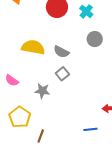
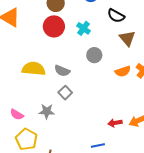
pink semicircle: (12, 80) -> (17, 114), moved

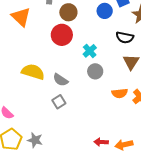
black semicircle: (116, 16) -> (125, 37), turned -30
cyan cross: (83, 28) -> (90, 51), moved
gray star: (47, 111) -> (35, 140), moved

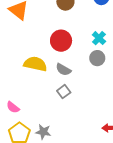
red circle: (62, 35) -> (61, 41), moved
cyan cross: (90, 51) -> (99, 38), moved

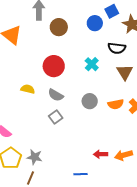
gray circle: (97, 58) -> (90, 101), moved
yellow semicircle: (35, 64) -> (28, 89), size x0.6

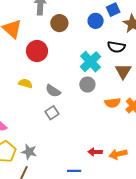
cyan cross: (92, 64) -> (91, 62), size x1.5
red circle: (54, 66) -> (37, 51), moved
gray circle: (90, 101) -> (87, 85), moved

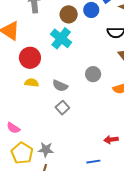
brown circle: (59, 23) -> (69, 14), moved
red circle: (37, 51) -> (30, 58), moved
cyan cross: (91, 62) -> (61, 38), moved

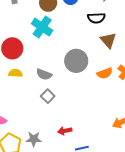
gray circle: (93, 74) -> (76, 61), size x1.5
red arrow: (111, 140) -> (65, 131), moved

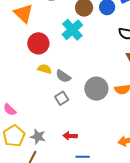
gray circle: (76, 61) -> (96, 89), moved
yellow semicircle: (15, 73) -> (45, 69), moved

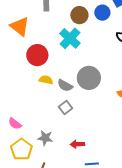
gray circle: (96, 89) -> (89, 78), moved
gray star: (38, 137) -> (45, 138), moved

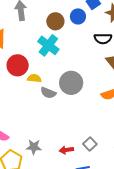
yellow semicircle: (46, 80) -> (34, 78), moved
gray square: (66, 107) -> (90, 144), moved

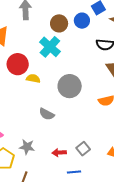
gray semicircle: (48, 93) -> (47, 114), moved

